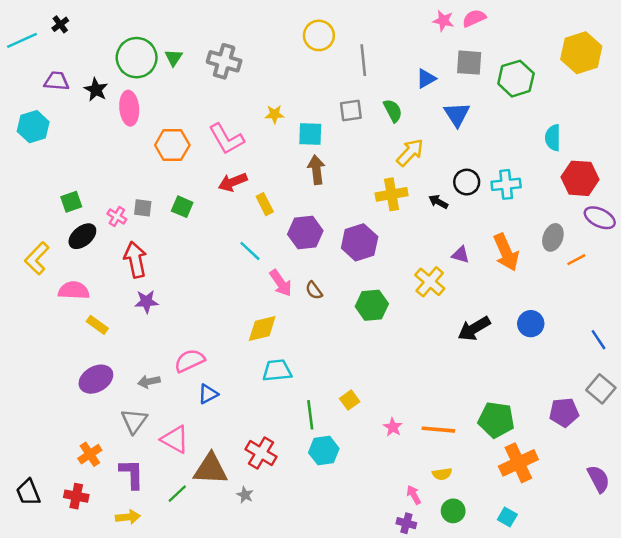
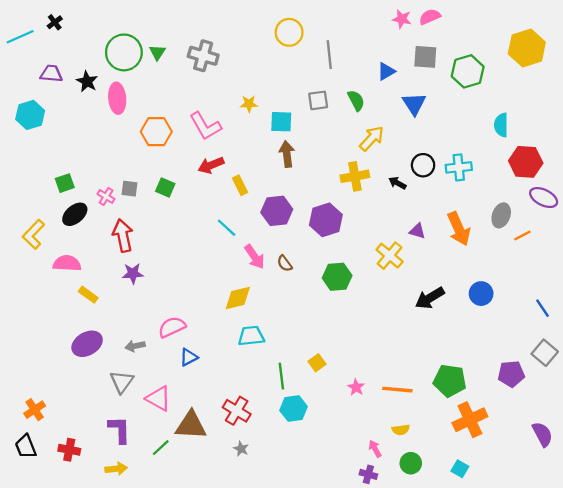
orange cross: (90, 454) -> (35, 410), moved
gray star: (245, 495) -> (241, 449), moved

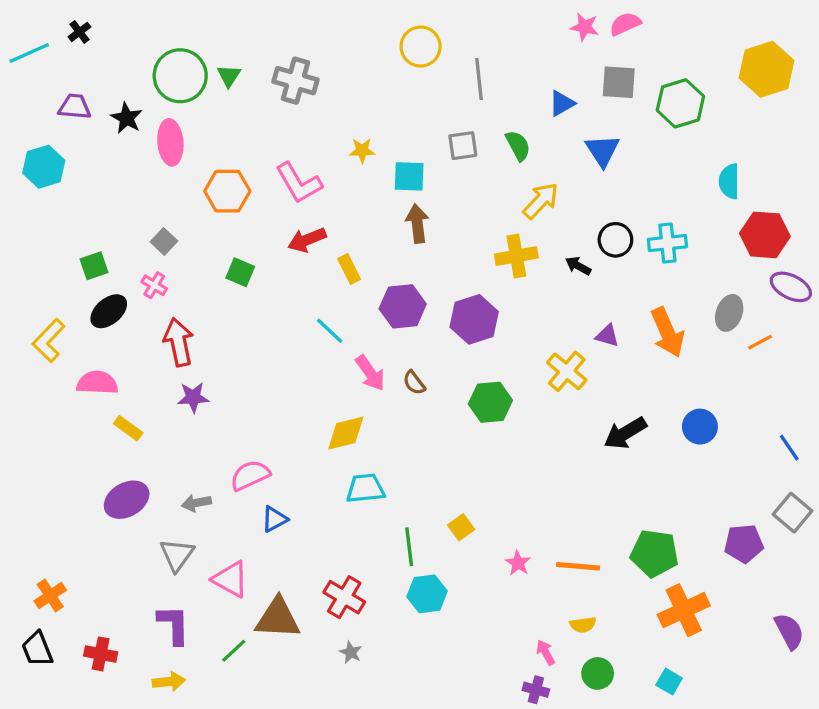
gray square: (129, 189) -> (164, 241), moved, turned 36

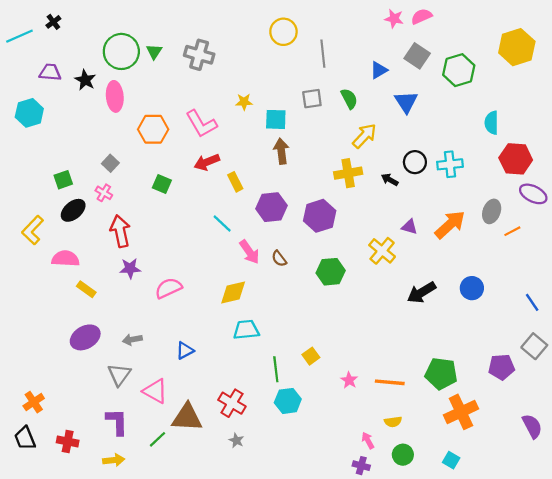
gray square: (619, 82) -> (417, 56), turned 30
orange arrow: (667, 332) -> (450, 225), turned -108
pink semicircle: (250, 475) -> (168, 288), moved

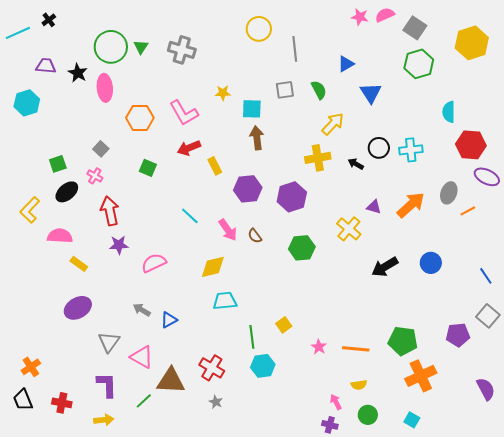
gray square: (417, 56) -> (415, 28), moved
cyan line: (222, 223) -> (190, 216), moved
gray arrow: (132, 340) -> (142, 310), moved, turned 42

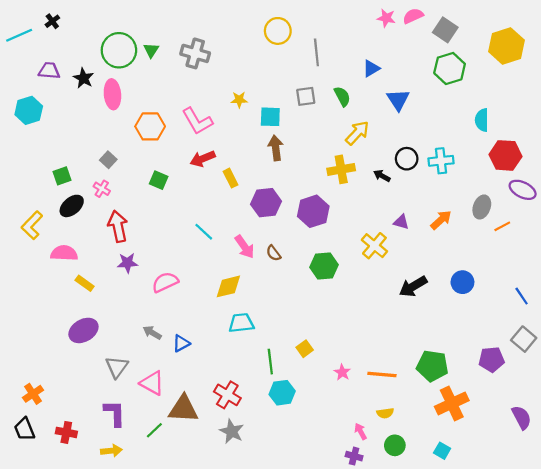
orange arrow: (411, 205) -> (441, 220), size x0.7
gray star: (216, 402) -> (232, 431), size x1.6

